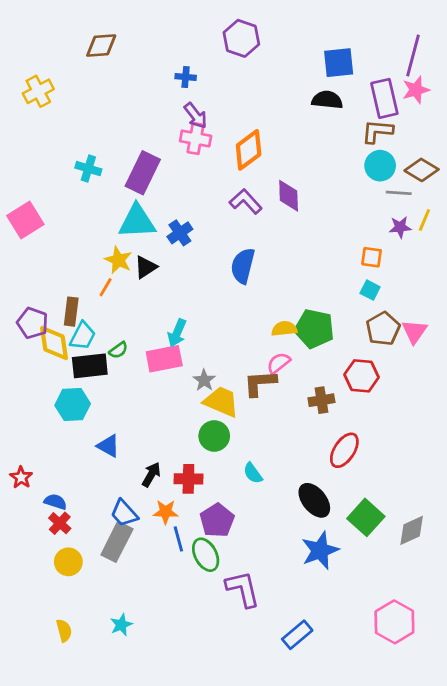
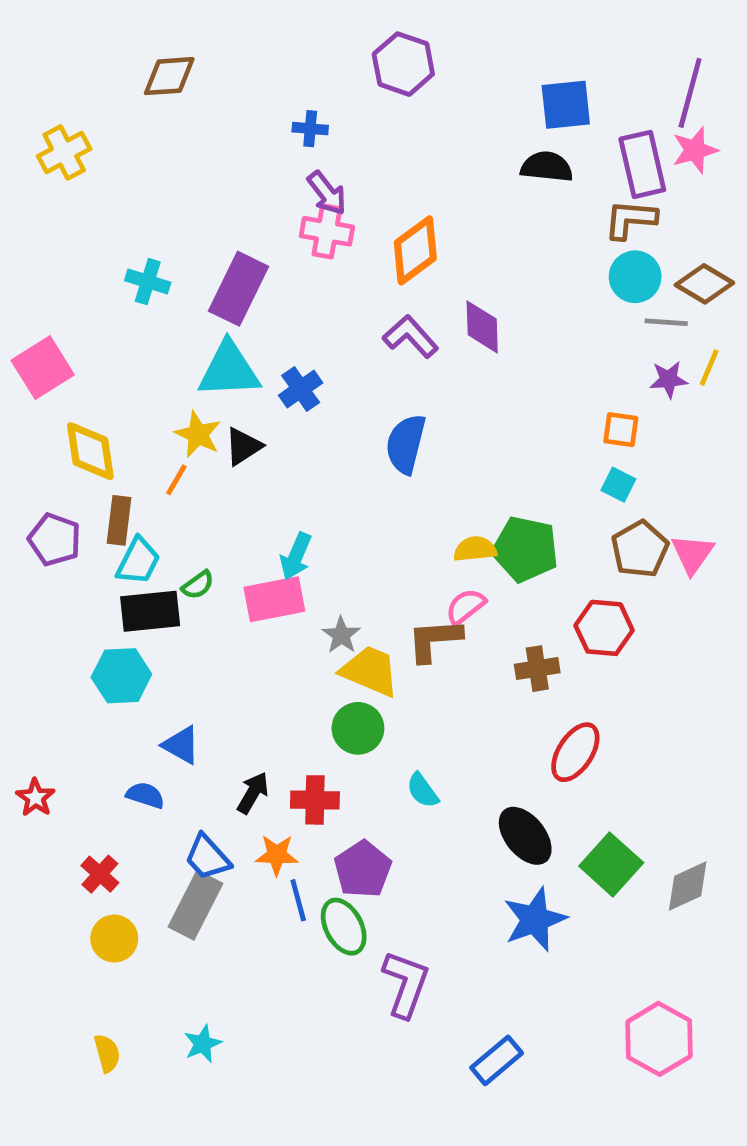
yellow diamond: (54, 343) -> (90, 451), moved
blue semicircle: (55, 502) -> (145, 795), moved
purple L-shape: (243, 589) -> (406, 984), turned 33

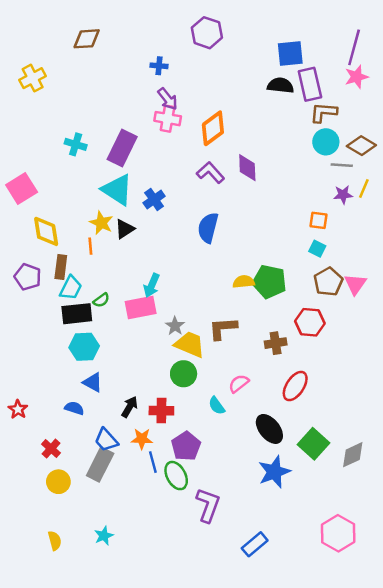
purple rectangle: (642, 164) -> (310, 84), moved
cyan triangle: (229, 370) -> (117, 190), turned 36
orange line: (176, 480) -> (90, 246), turned -35
pink semicircle: (465, 606) -> (239, 384), moved
cyan hexagon: (121, 676) -> (84, 347), moved

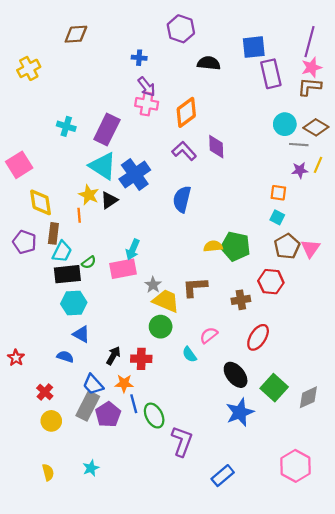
black semicircle: (280, 85) -> (209, 63), moved
brown L-shape: (323, 112) -> (309, 87), moved
blue cross: (154, 200) -> (135, 175), size x1.6
purple pentagon: (186, 446) -> (108, 414), moved

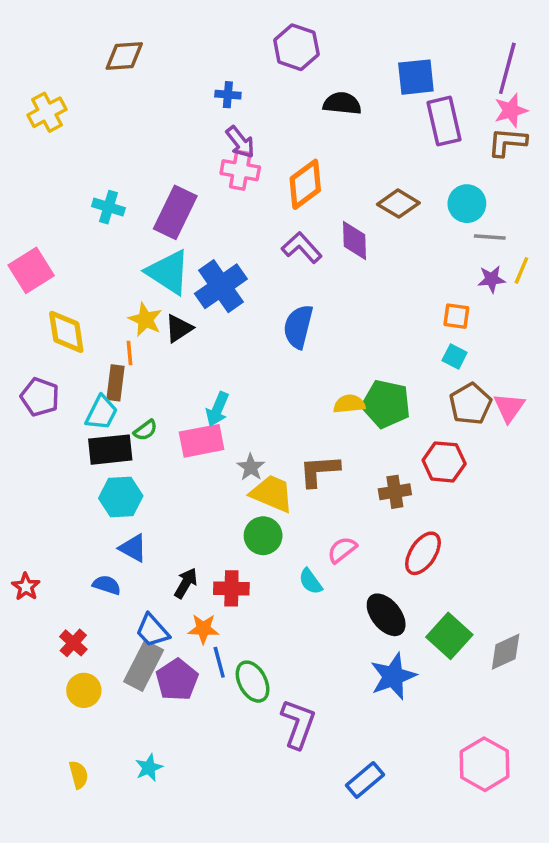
brown diamond: (316, 127) -> (398, 204), moved
brown rectangle: (53, 233) -> (115, 383), moved

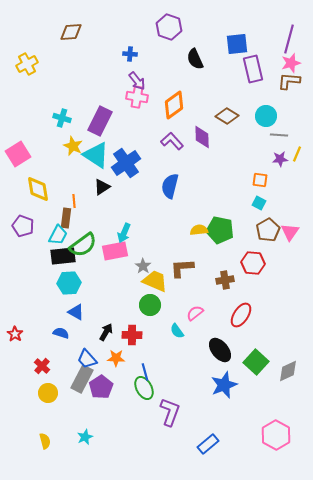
black semicircle: (342, 103) -> (195, 59), turned -120
yellow star: (145, 320) -> (73, 146), moved
green semicircle: (145, 430) -> (83, 245), size x2.0
blue line: (219, 662) -> (145, 372), moved

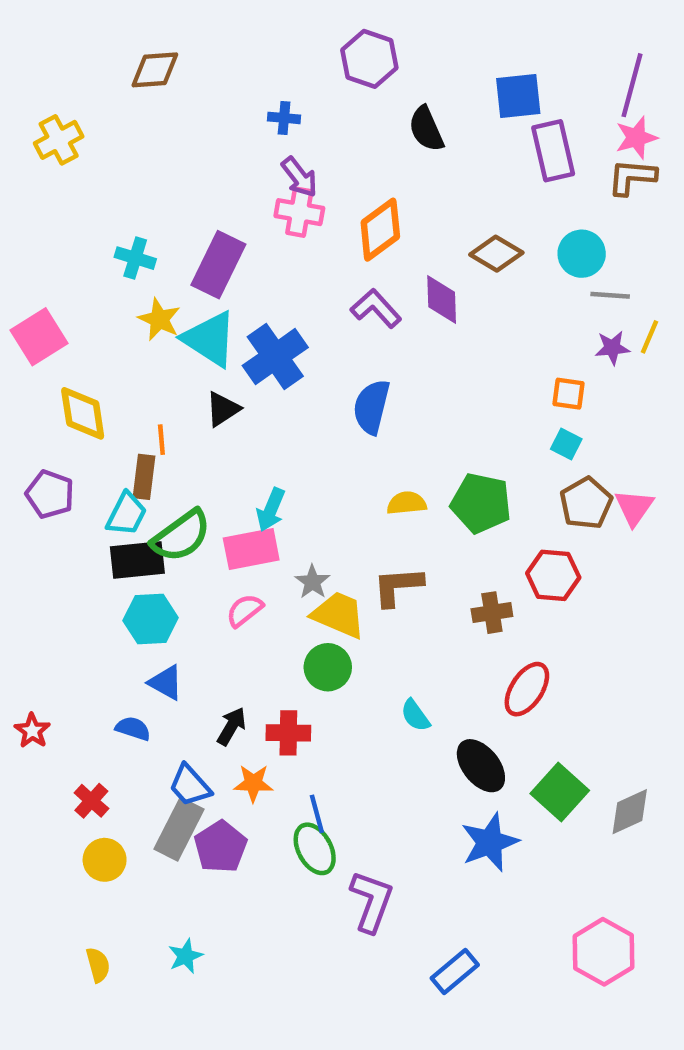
yellow semicircle: (199, 230) -> (407, 503), moved
pink semicircle: (195, 313) -> (245, 610), moved
cyan semicircle: (177, 331) -> (415, 715), moved

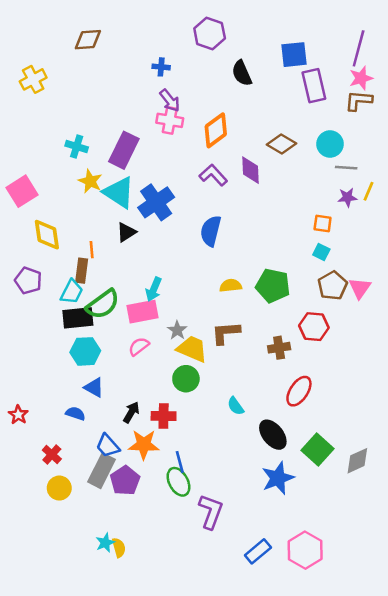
orange star: (253, 783) -> (144, 445), size x1.4
pink hexagon: (604, 952) -> (305, 550), moved
yellow semicircle: (98, 965) -> (119, 548), moved

